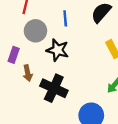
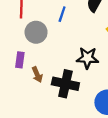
blue line: (65, 18) -> (62, 14), turned 35
black star: (58, 50) -> (87, 58), moved

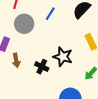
black cross: (65, 84) -> (42, 67), moved, size x0.6

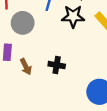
black star: (63, 57) -> (73, 16), moved

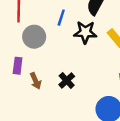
black cross: (57, 65) -> (67, 81), turned 35

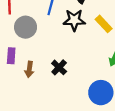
brown arrow: (36, 81) -> (29, 69), turned 35

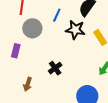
brown arrow: (29, 69) -> (28, 84), moved

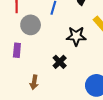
black star: (75, 30) -> (76, 36), moved

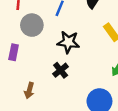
black star: (76, 36) -> (68, 42), moved

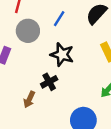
brown arrow: (29, 90) -> (29, 99), moved

